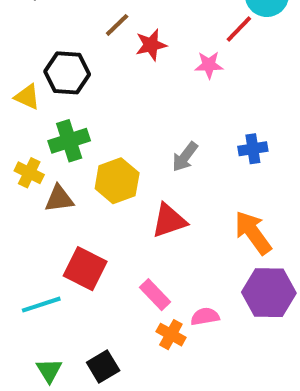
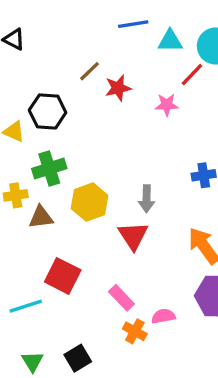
gray arrow: (185, 157) -> (147, 199), moved, turned -36
yellow cross: (29, 173) -> (16, 195), turned -35
red triangle: (169, 221) -> (133, 236), turned -44

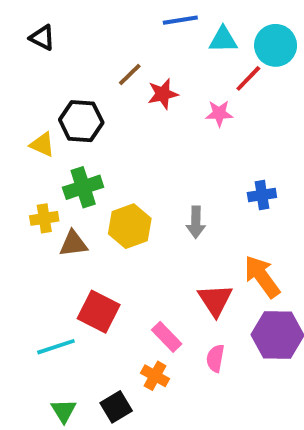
red triangle: (133, 236) -> (215, 300), moved
pink semicircle: (163, 316) -> (215, 358), turned -70
orange cross: (135, 331) -> (155, 376), moved

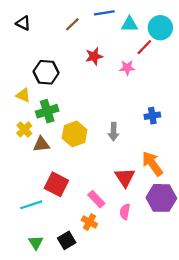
brown line: (130, 75) -> (72, 24), moved
yellow triangle: (42, 145) -> (23, 95), moved
yellow cross: (44, 218) -> (24, 129), turned -35

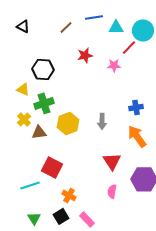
orange arrow: (152, 164) -> (137, 136), moved
pink rectangle: (96, 199) -> (87, 219), moved
orange cross: (89, 222) -> (69, 195), moved

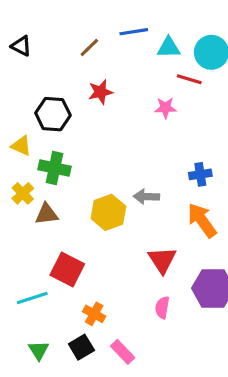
red line: (129, 47) -> (189, 79), turned 63
red star: (85, 55) -> (100, 92), moved
green cross: (44, 103) -> (54, 168), turned 30
gray arrow: (102, 121) -> (146, 197), turned 91
yellow hexagon: (68, 123) -> (108, 212), moved

